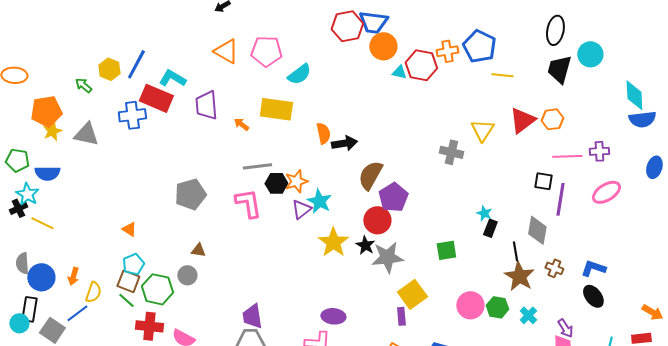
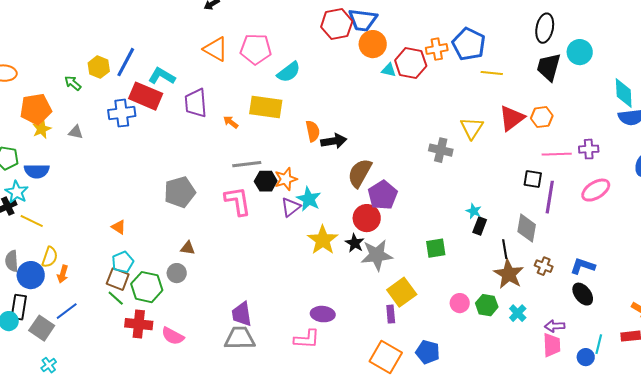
gray triangle: (86, 134) -> (76, 132), size x0.6
yellow semicircle: (93, 292) -> (50, 257), moved
pink circle: (470, 305) -> (460, 303), size x0.7
purple arrow: (565, 328) -> (555, 326), turned 120

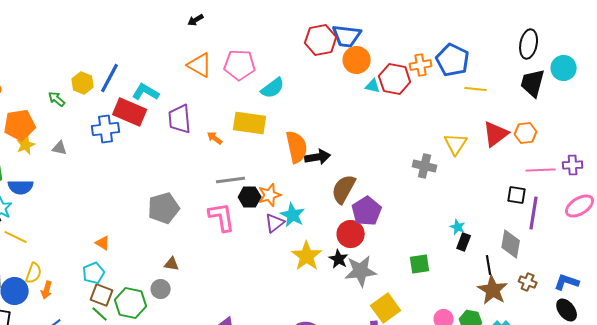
orange semicircle: (313, 131) -> (297, 147), size x1.5
cyan pentagon: (123, 262) -> (94, 273), moved

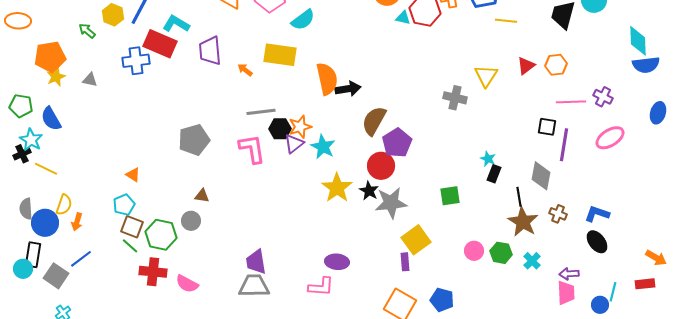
red triangle: (496, 134) -> (526, 66), size x0.7
purple cross: (573, 165) -> (603, 97), turned 30
blue semicircle: (21, 187) -> (51, 119), turned 60
purple triangle: (275, 223) -> (294, 144), moved

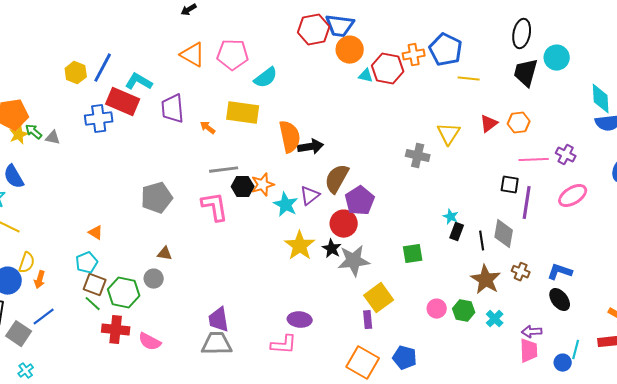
green arrow: (87, 31) -> (34, 132), moved
purple triangle: (294, 144) -> (310, 196), moved
black line: (519, 197) -> (482, 241), moved

